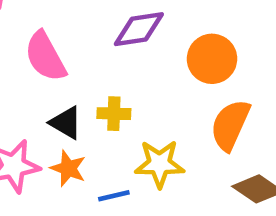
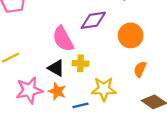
pink semicircle: (45, 57) -> (63, 39), moved
orange semicircle: (230, 125) -> (140, 69), size x0.6

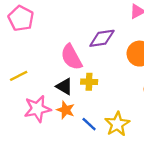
yellow star: (104, 89) -> (117, 124), moved, turned -30
blue line: (81, 105) -> (89, 124), turned 56

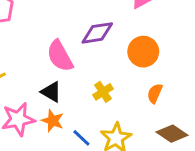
yellow cross: (89, 82) -> (103, 92), moved, turned -35

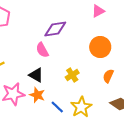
purple diamond: (97, 33) -> (55, 29), moved
pink semicircle: (60, 56) -> (42, 50), size x0.7

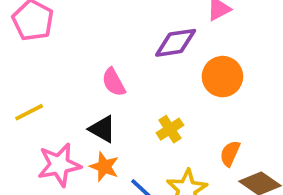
purple diamond: (55, 29) -> (176, 43), moved
orange semicircle: (108, 76) -> (230, 153), moved

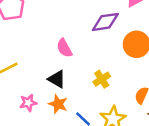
pink star: (59, 165) -> (28, 103), size x0.6

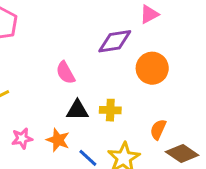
black triangle: (57, 79) -> (77, 110), moved, turned -30
yellow cross: (102, 79) -> (110, 110), turned 35

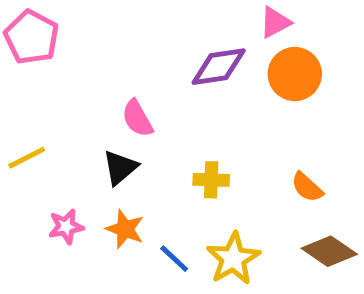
orange circle: (152, 68) -> (295, 74), moved
black triangle: (77, 110) -> (120, 168), moved, turned -40
orange semicircle: (158, 130) -> (307, 187), moved, turned -72

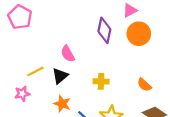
purple diamond: (219, 67) -> (104, 30), turned -70
yellow line: (27, 158) -> (36, 71), moved
pink star: (66, 227) -> (22, 94), moved

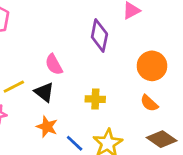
orange circle: (139, 34) -> (152, 66), moved
black triangle: (60, 76) -> (44, 92), turned -42

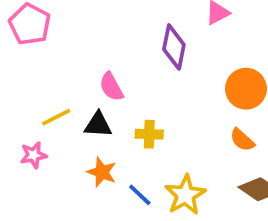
black triangle: (44, 92) -> (98, 125), turned -35
yellow cross: (95, 99) -> (149, 134), moved

